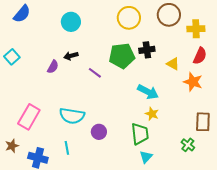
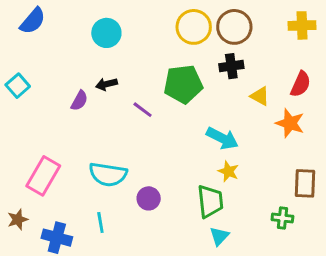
brown circle: (169, 15) -> (234, 27), moved
yellow cross: (196, 29) -> (302, 25), moved
black cross: (147, 50) -> (231, 66), moved
green cross: (188, 145) -> (282, 218), turned -32

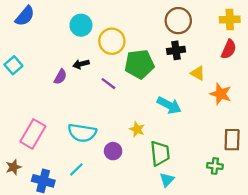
yellow circle: (194, 27) -> (112, 41), moved
red semicircle: (301, 84) -> (229, 49), moved
yellow star: (228, 171) -> (137, 129), moved
cyan line: (100, 223) -> (76, 169), turned 56

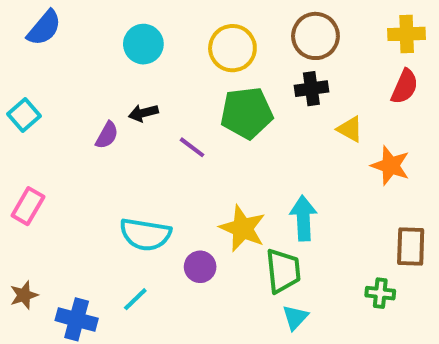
yellow circle: (112, 41) -> (232, 48), moved
cyan arrow: (169, 105) -> (303, 218), moved, turned -120
yellow star: (137, 129) -> (243, 228), size x1.6
pink rectangle: (33, 134) -> (28, 206), moved, size x0.7

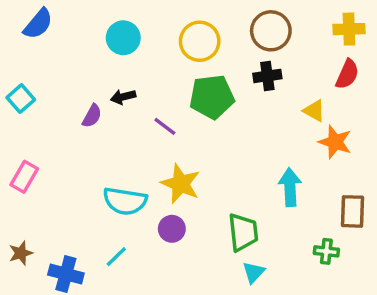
yellow triangle: (350, 129) -> (314, 111), moved
cyan arrow: (303, 218) -> (290, 187), moved
yellow star: (243, 228) -> (181, 184), moved

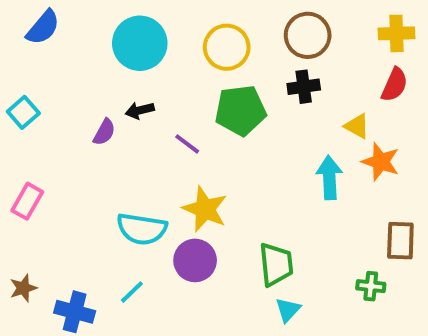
cyan circle: (123, 38) -> (140, 43), size x1.4
cyan arrow: (290, 187) -> (329, 178), moved
purple circle: (172, 229) -> (195, 260), size x1.4

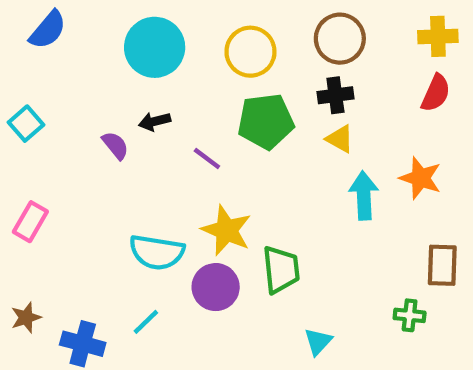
yellow triangle: (357, 126) -> (340, 139), moved
purple semicircle: (104, 132) -> (115, 145), turned -68
green trapezoid: (276, 264) -> (281, 270), moved

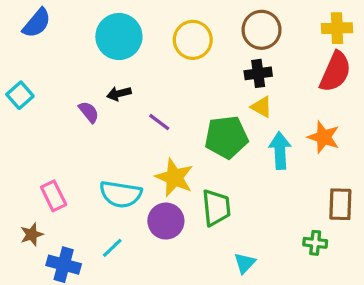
red semicircle: (436, 93) -> (335, 72), size x1.4
green pentagon: (266, 121) -> (226, 137), moved
pink rectangle: (30, 222) -> (54, 196), moved, turned -56
brown star: (26, 318) -> (32, 234), moved

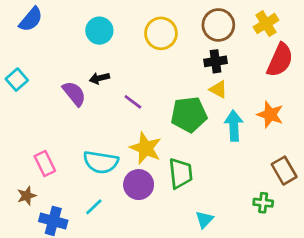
yellow cross: (337, 28) -> (266, 24), moved, turned -30
cyan circle: (119, 37) -> (99, 31), size x0.7
purple semicircle: (89, 112) -> (74, 94), size x1.4
brown rectangle: (340, 204) -> (284, 171), turned -32

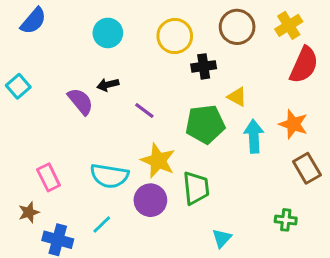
black cross: (216, 61) -> (204, 66), moved
brown rectangle: (284, 171) -> (307, 168), moved

